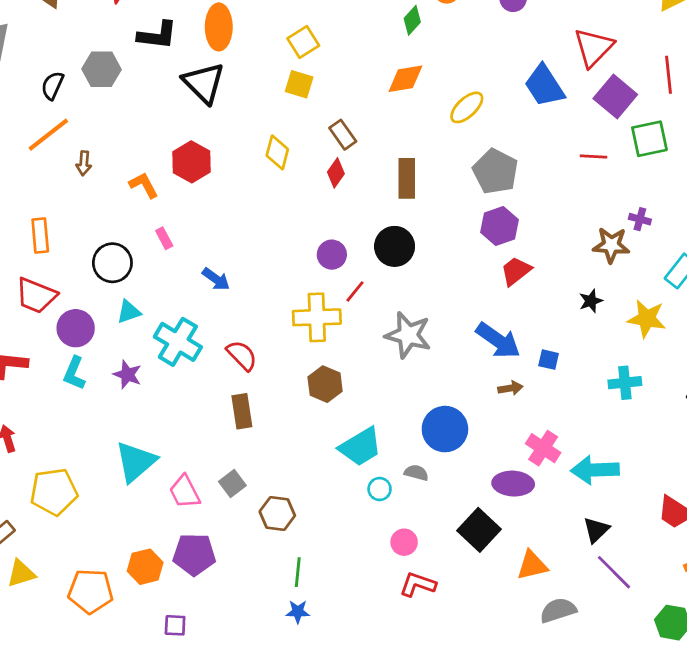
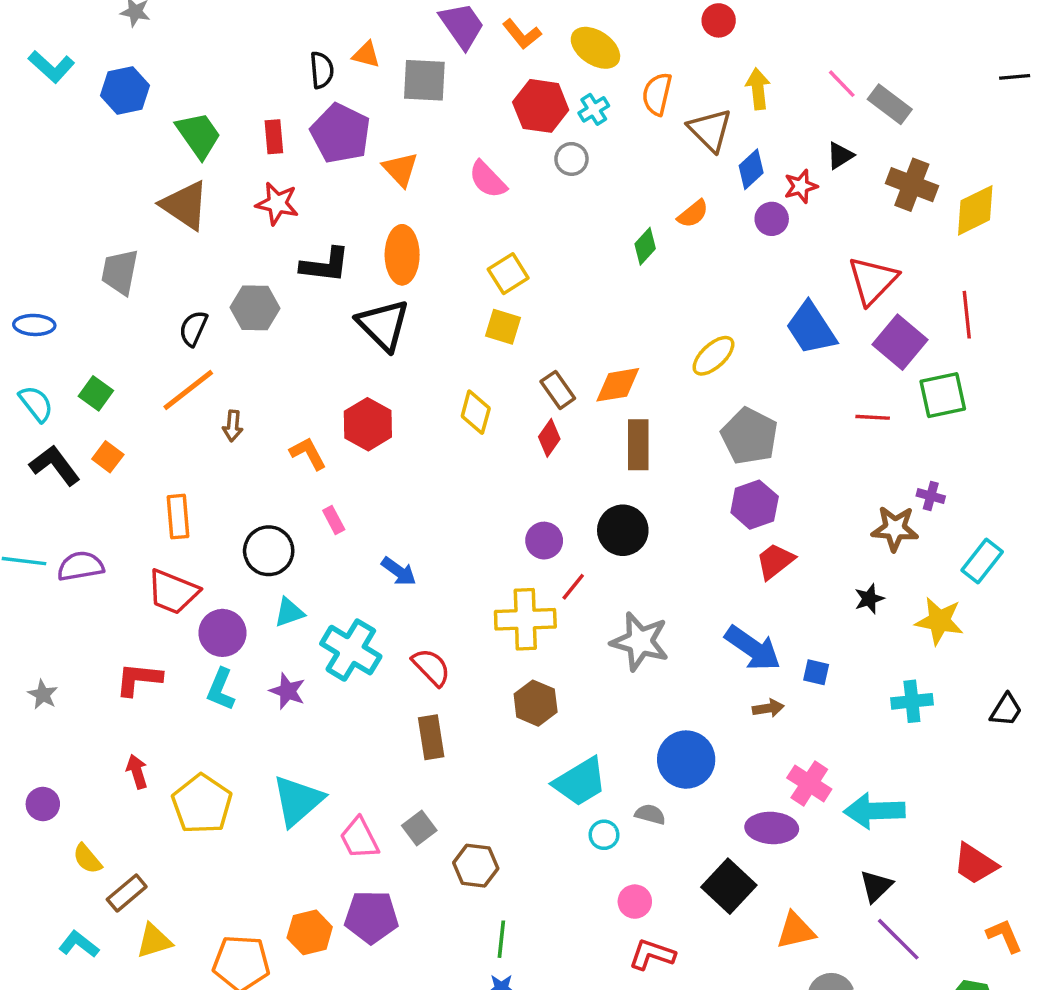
orange diamond: (405, 79) -> (618, 385), moved
yellow pentagon: (54, 492) -> (202, 804), moved, turned -30

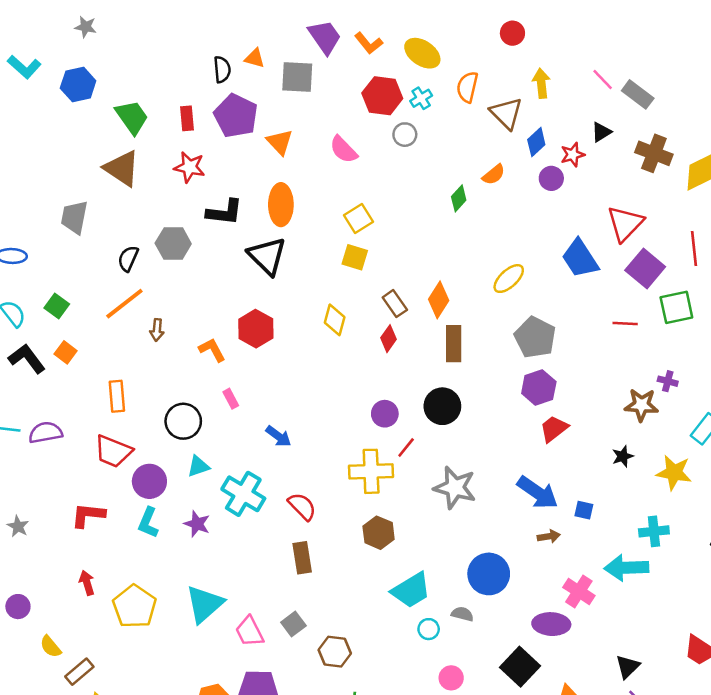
orange diamond: (618, 385) -> (439, 300), turned -48
cyan arrow: (874, 811) -> (626, 568), moved

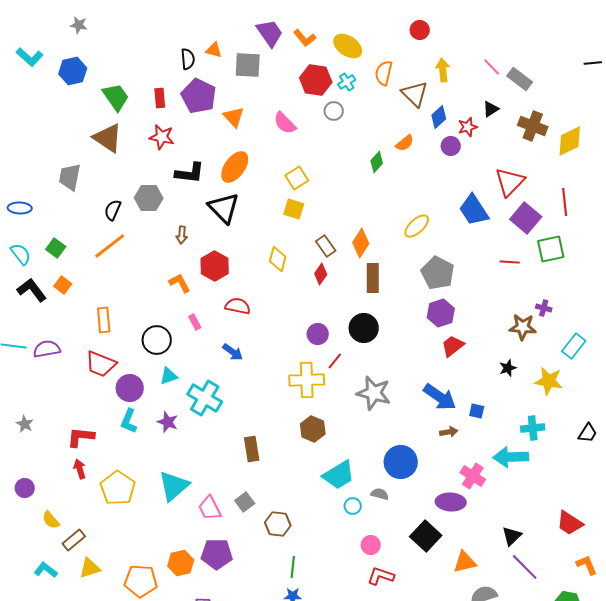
orange ellipse: (281, 205) -> (235, 167), turned 36
brown arrow: (157, 330) -> (182, 235), moved
red semicircle: (302, 506) -> (238, 306), moved, turned -35
red L-shape: (88, 515) -> (81, 437), moved

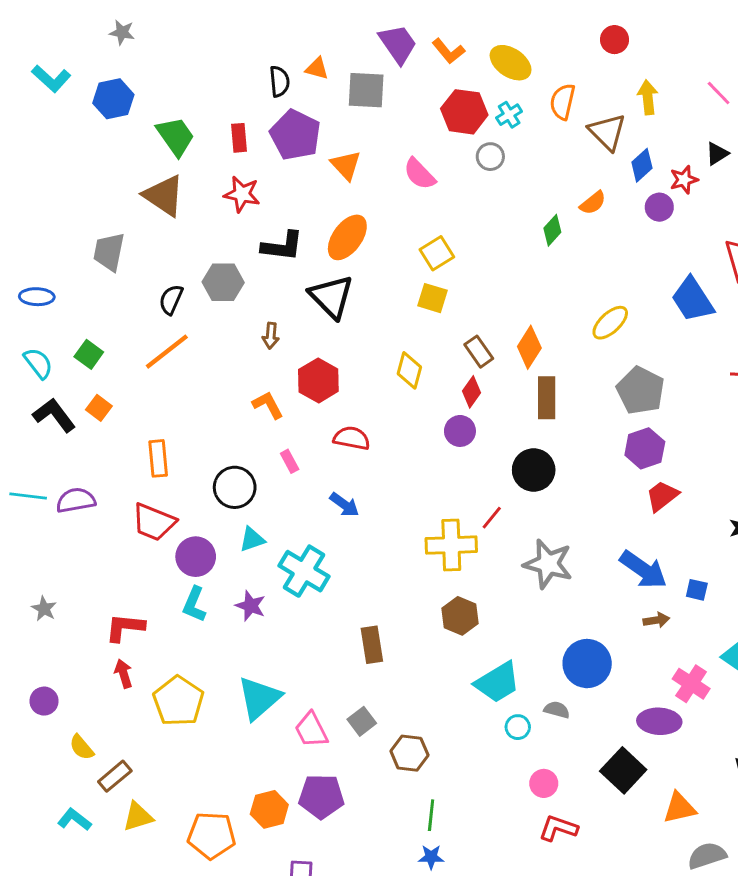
purple circle: (318, 334) -> (460, 431), moved

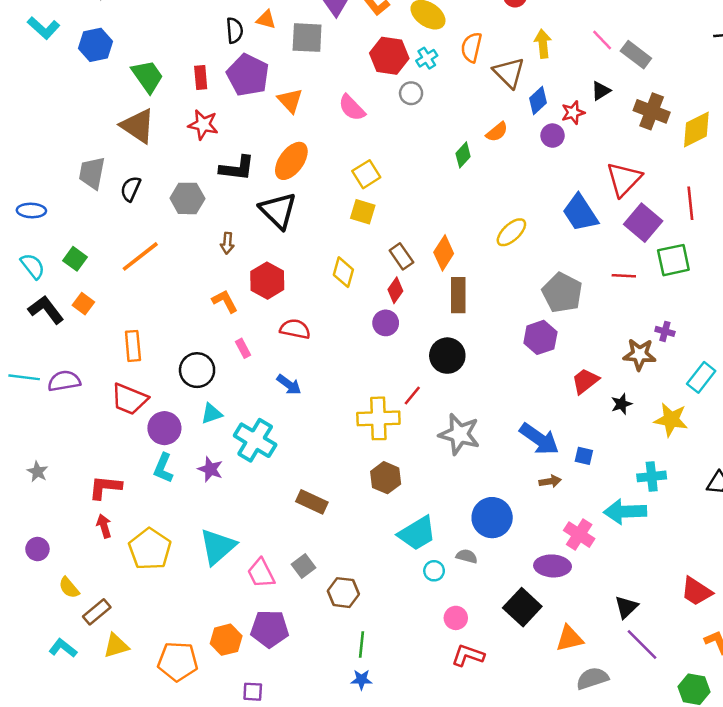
black semicircle: (171, 300) -> (131, 189), moved
gray pentagon: (641, 391) -> (562, 293), moved
red trapezoid: (662, 496) -> (585, 381), moved
brown rectangle: (372, 645) -> (312, 502), turned -56

